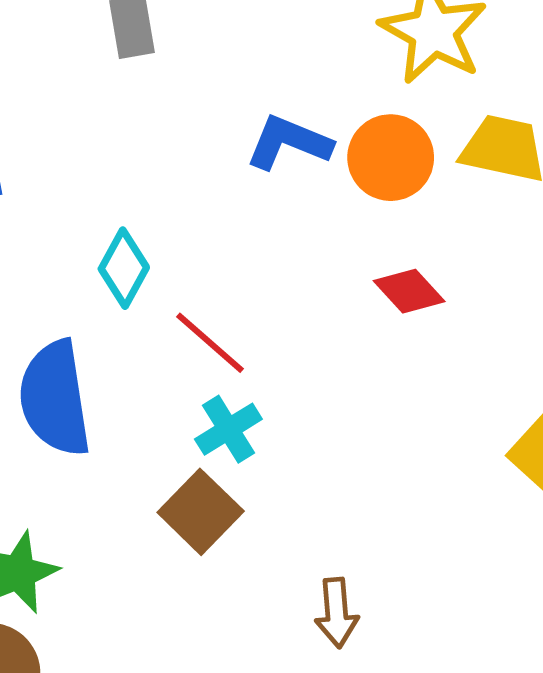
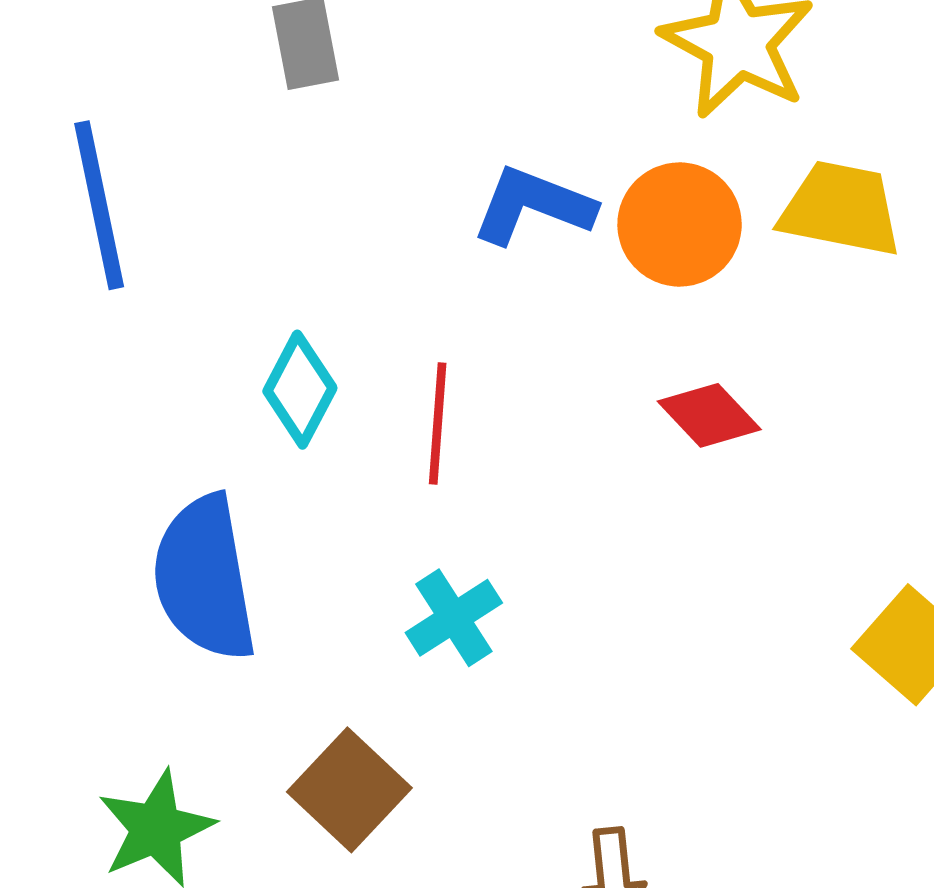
red line: (210, 343) -> (438, 423), moved, turned 54
brown square: (201, 512) -> (349, 790), moved

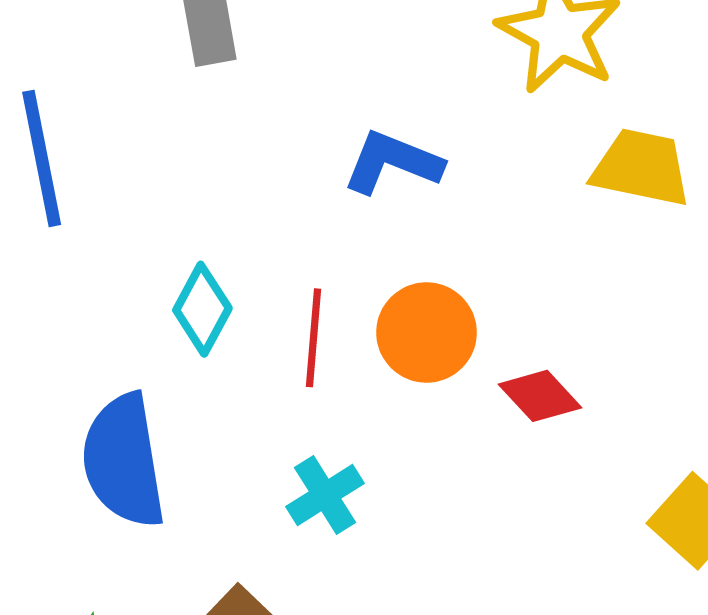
orange circle: (680, 225) -> (427, 333), moved
red diamond: (709, 415) -> (540, 396), moved

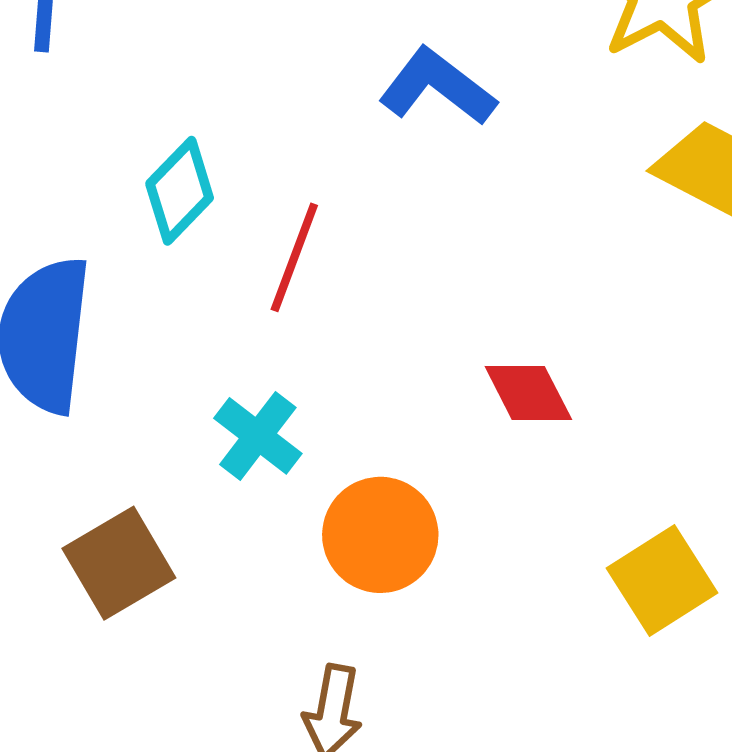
orange circle: (427, 333) -> (380, 535), moved
cyan cross: (325, 495) -> (258, 436), turned -36

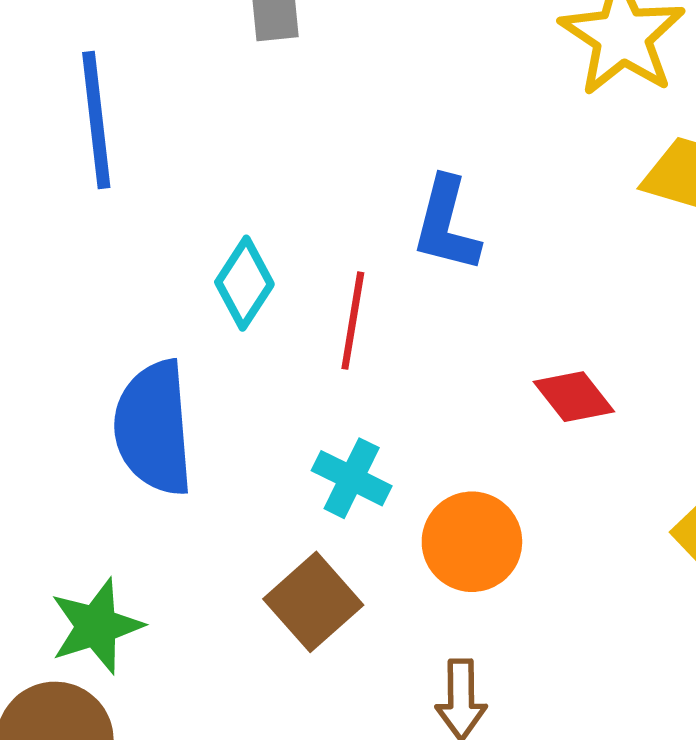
blue L-shape: (437, 87) -> (446, 225), moved, turned -102
brown square: (119, 563) -> (313, 602), moved

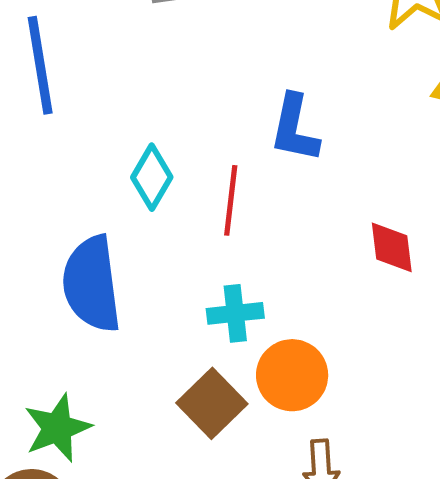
red diamond: (574, 397) -> (392, 247), turned 34
cyan cross: (352, 478) -> (235, 313), turned -30
orange circle: (472, 542) -> (292, 375), moved

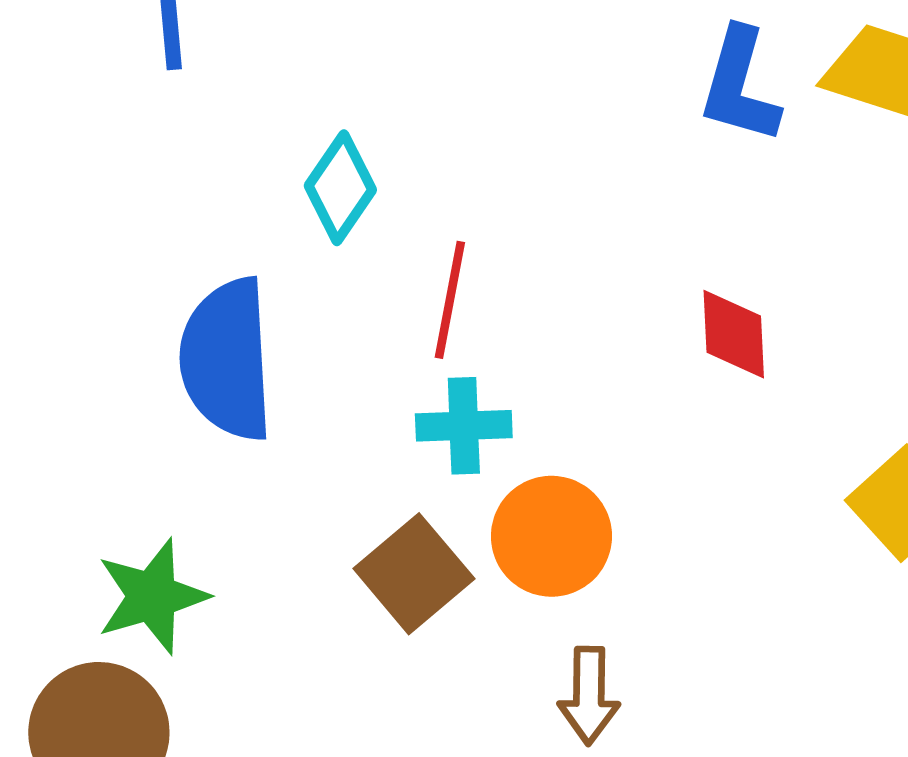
blue L-shape: (295, 128) -> (740, 86), moved
red line: (231, 200) -> (450, 300), moved

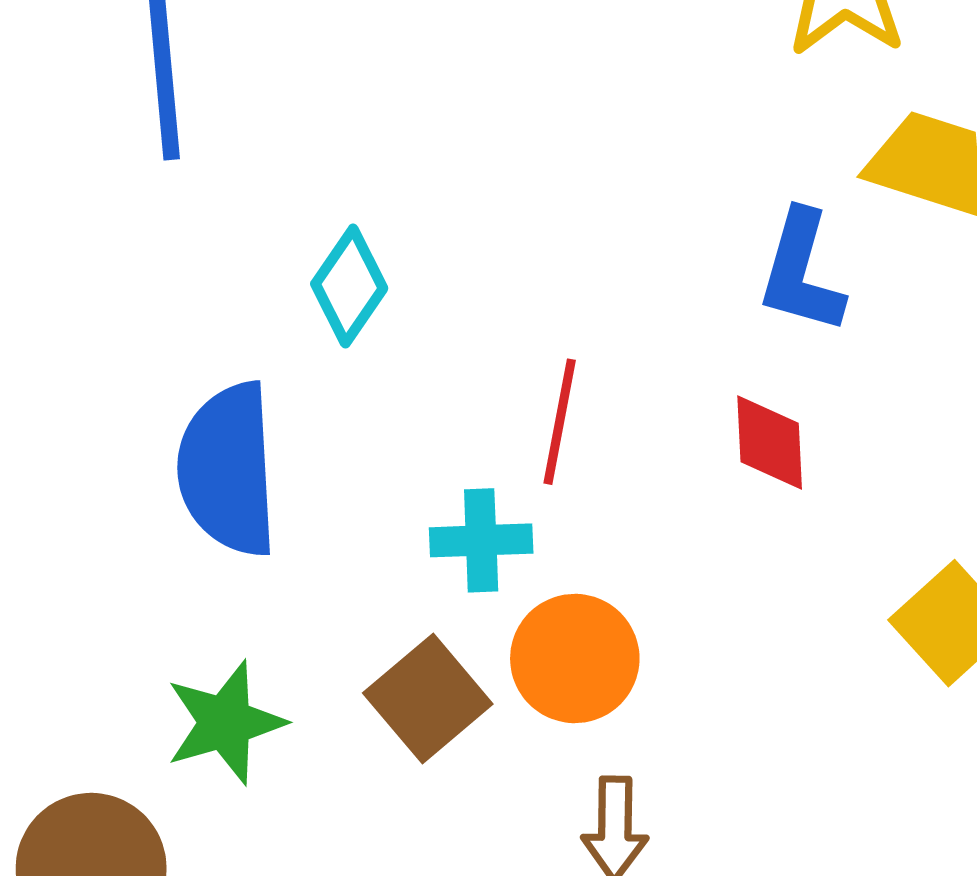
blue L-shape: (740, 86) -> (801, 272), moved
red line: (450, 300) -> (560, 422), moved
green star: (152, 596) -> (225, 723), moved

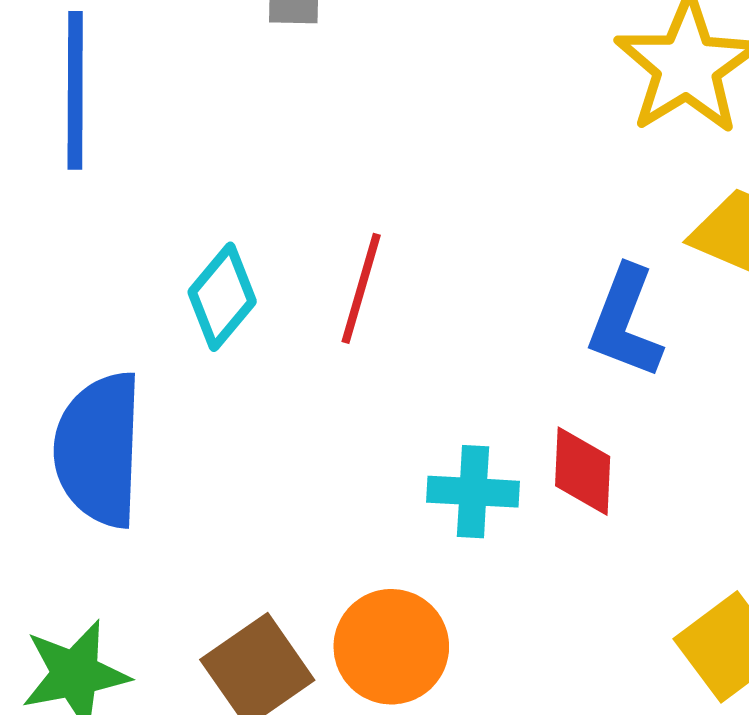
red line: (560, 422) -> (361, 288), moved
cyan cross: (481, 540) -> (473, 492), moved

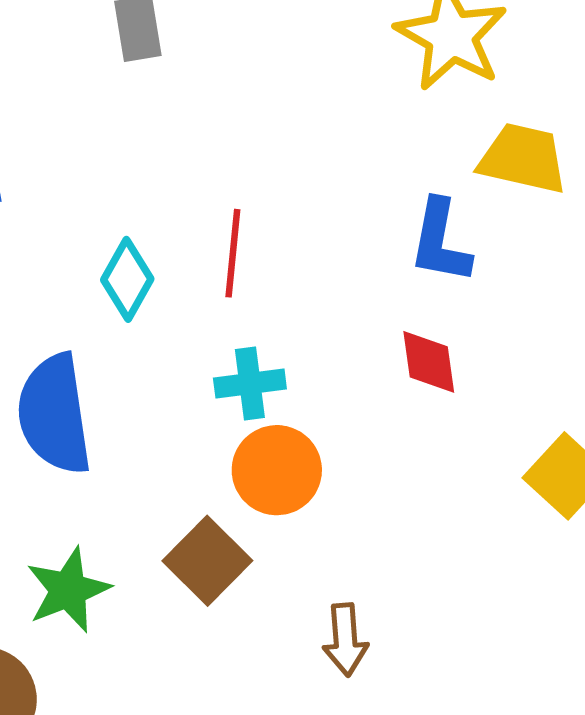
cyan cross: (473, 492) -> (250, 383), moved
orange circle: (391, 647) -> (277, 470), moved

